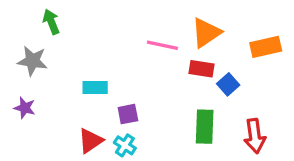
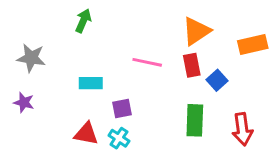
green arrow: (51, 22) -> (83, 21), moved, turned 45
pink line: (162, 45) -> (147, 62), moved
red rectangle: (202, 69) -> (192, 65), turned 70
red triangle: (90, 141) -> (86, 134), turned 45

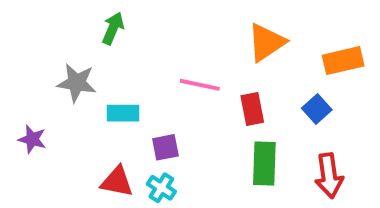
gray star: (31, 58) -> (77, 83), moved
red rectangle: (192, 65) -> (252, 109), moved
blue square: (217, 80) -> (317, 109), moved

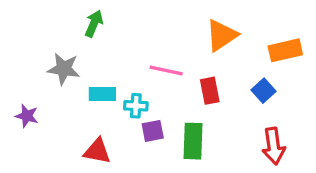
purple square: (165, 147) -> (153, 131), moved
green rectangle: (264, 164) -> (193, 141), moved
cyan cross: (161, 188) -> (136, 106), moved, turned -30

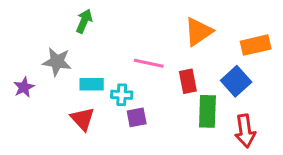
blue square: (263, 91) -> (236, 81), size x1.4
purple star: (27, 116) -> (24, 87), moved, turned 30
green rectangle: (193, 141) -> (207, 111), moved
red triangle: (97, 151) -> (83, 119), moved, turned 36

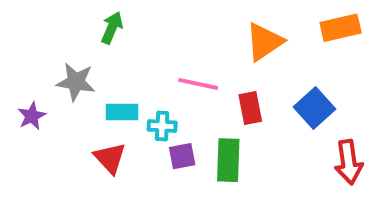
orange rectangle: (256, 45) -> (341, 28), moved
green rectangle: (207, 111) -> (228, 160), moved
red arrow: (245, 131) -> (349, 162), moved

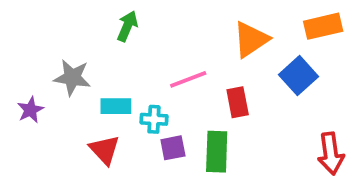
green arrow: (112, 28) -> (127, 26), moved
pink line: (198, 84) -> (188, 79), turned -33
blue square: (315, 108) -> (298, 76), moved

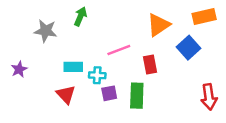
gray star: (72, 78) -> (46, 31), moved

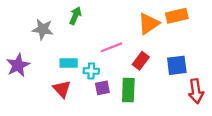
orange rectangle: (204, 16) -> (177, 16), moved
blue square: (188, 48) -> (177, 65), moved, turned 35
red rectangle: (150, 64) -> (141, 61), turned 48
purple star: (19, 69) -> (18, 65), size x1.5

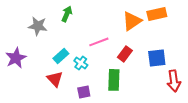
cyan rectangle: (69, 63) -> (61, 56), turned -42
cyan cross: (91, 71) -> (81, 63), turned 32
purple square: (102, 88) -> (84, 92), moved

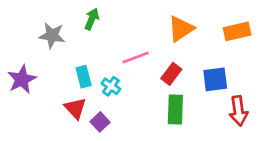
orange rectangle: (157, 14) -> (237, 31), moved
cyan rectangle: (61, 56) -> (84, 77), turned -63
green rectangle: (114, 80) -> (175, 110), moved
purple square: (84, 92) -> (100, 122), moved, turned -32

